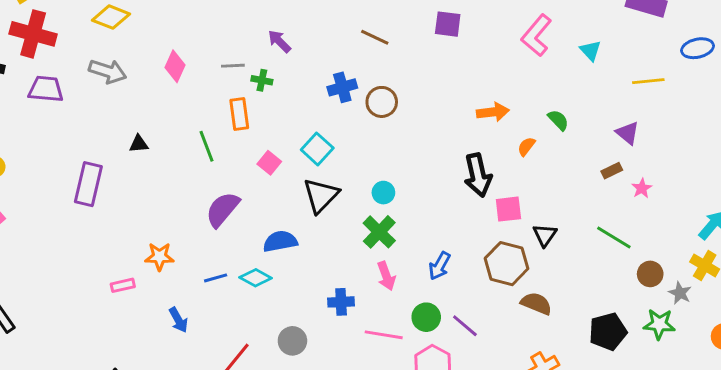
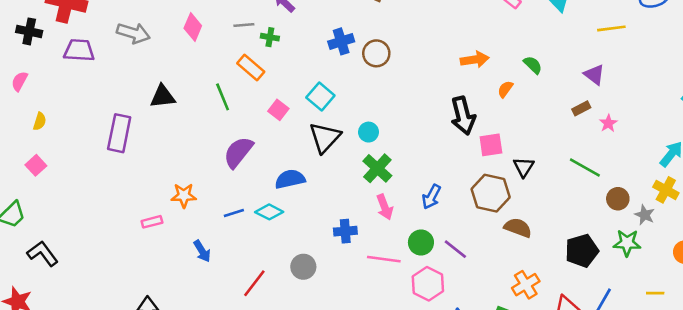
orange rectangle: (239, 114) -> (251, 68), turned -40
black triangle: (139, 144) -> (163, 96), size x1.5
cyan circle: (383, 193) -> (369, 132), moved

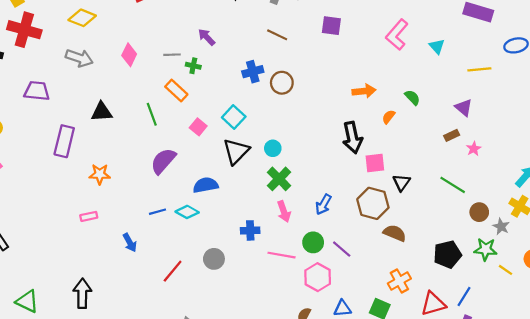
purple trapezoid: (79, 50) -> (37, 91), moved
orange star: (184, 195) -> (100, 174), moved
yellow line: (655, 293) -> (505, 270), moved, turned 32

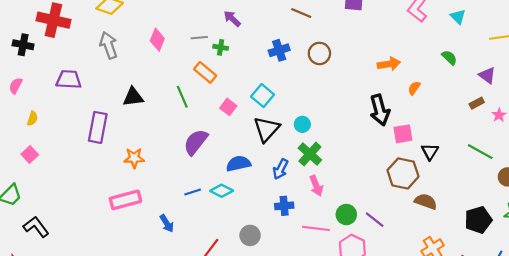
gray arrow: (79, 58) -> (109, 45), turned -125
brown circle: (282, 83) -> (319, 53), moved
green semicircle: (412, 97) -> (449, 57), moved
blue arrow: (323, 204) -> (281, 169), moved
pink rectangle: (89, 216) -> (125, 200), size x1.8

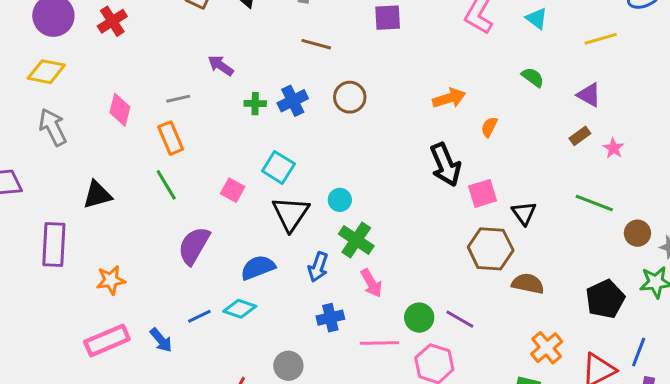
green cross: (221, 47) -> (255, 104), moved
orange rectangle: (205, 72) -> (171, 138), moved, turned 35
blue arrow: (167, 223) -> (161, 340), moved

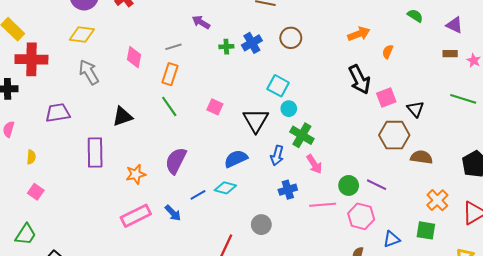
brown rectangle: (580, 136) -> (450, 54), turned 40
orange rectangle: (171, 138) -> (170, 74), turned 45
cyan square: (278, 167) -> (278, 86), moved
purple semicircle: (194, 246) -> (176, 161), moved

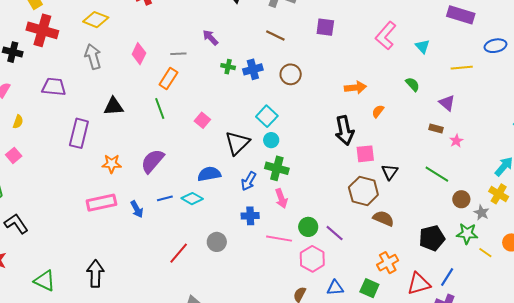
green cross: (302, 135) -> (277, 168), turned -30

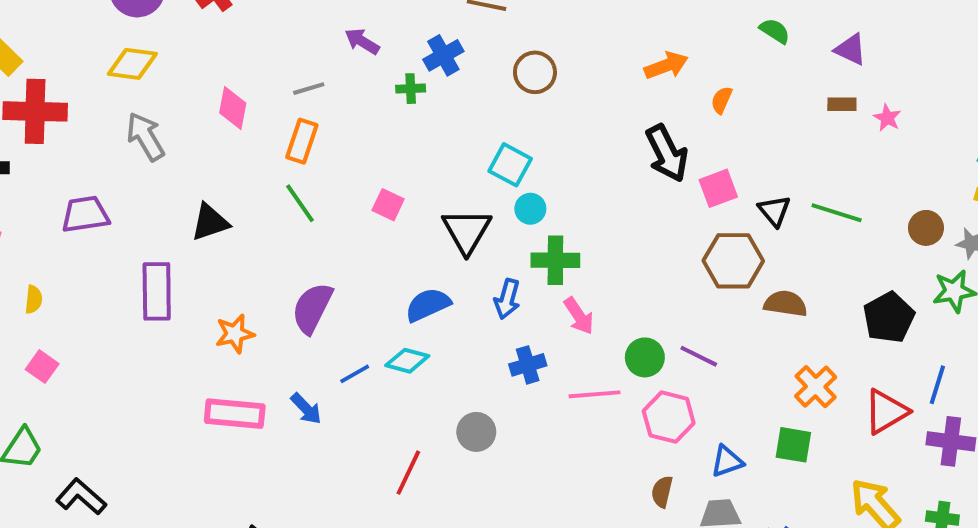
blue cross: (253, 69) -> (443, 55), moved
green line: (437, 174) -> (837, 213), moved
pink rectangle: (101, 203) -> (235, 414), turned 32

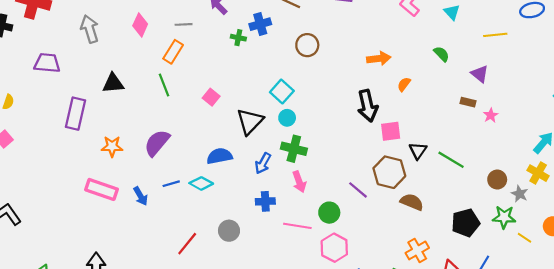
purple line: (699, 356) -> (358, 190), moved

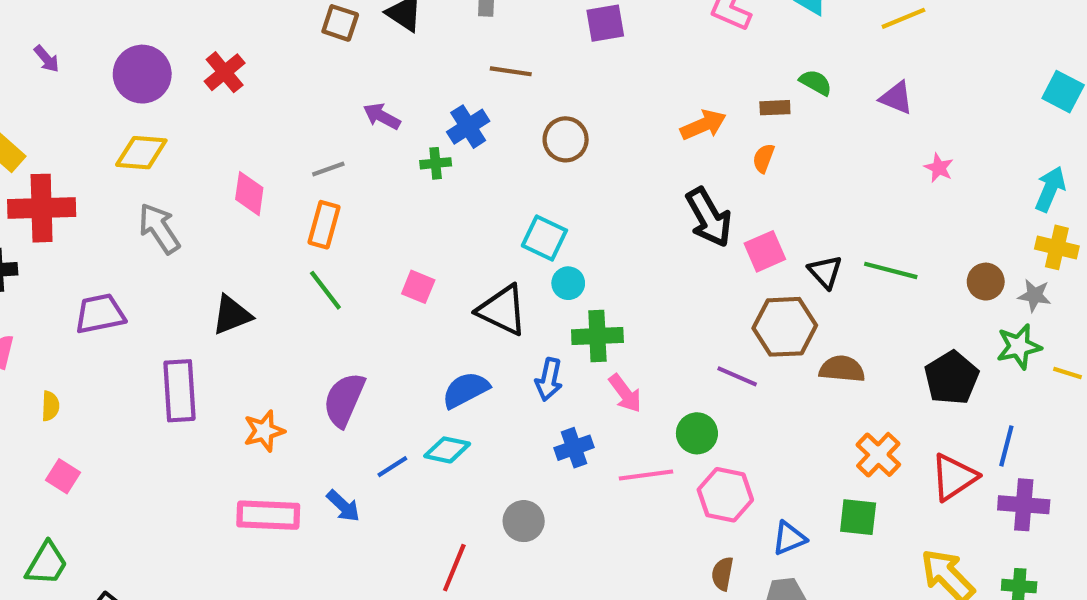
brown rectangle: (468, 102) -> (775, 108), moved
black triangle: (250, 121) -> (502, 310), turned -32

